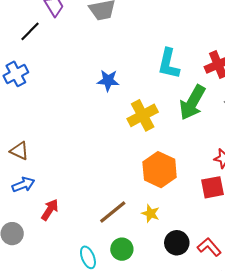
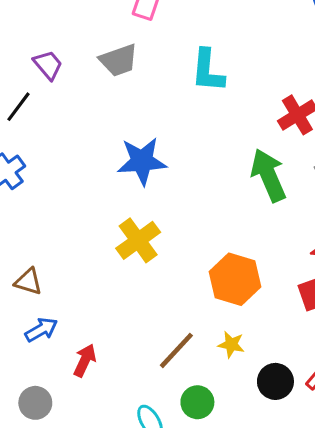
cyan L-shape: (169, 64) -> (208, 71), moved
blue star: (108, 80) -> (142, 161), size x1.5
green arrow: (192, 102) -> (268, 175), turned 136
yellow cross: (143, 115) -> (138, 240), moved

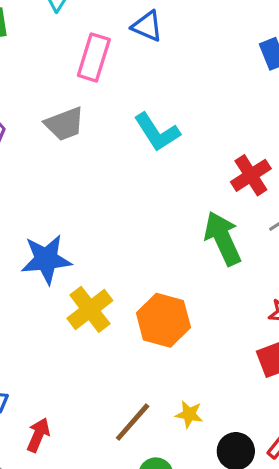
cyan L-shape: (208, 71) -> (157, 132), turned -36
blue star: (142, 161) -> (46, 259), moved
orange hexagon: (235, 279) -> (163, 320), moved

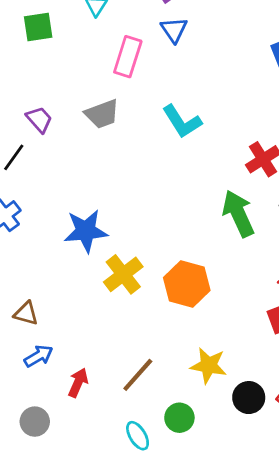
blue triangle: (147, 26) -> (174, 30), turned 32
yellow star: (189, 414) -> (209, 365), size x1.5
brown line: (133, 422) -> (138, 375), moved

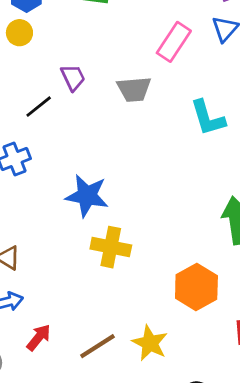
yellow cross: (123, 274) -> (111, 247), turned 33
orange hexagon: (187, 284) -> (196, 287), moved
yellow star: (209, 365) -> (150, 343), moved

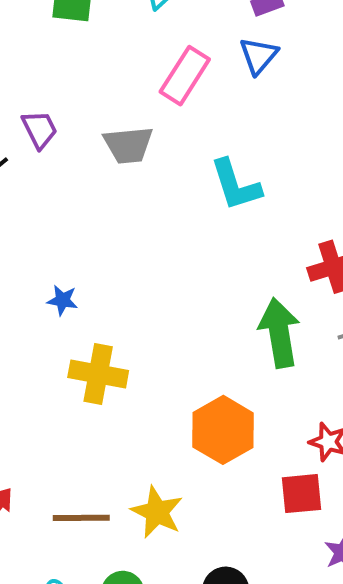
blue star: (87, 196) -> (62, 300), size x0.5
brown line: (98, 346) -> (81, 518), turned 33

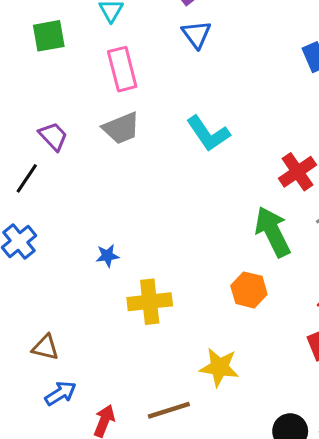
pink rectangle: (185, 76) -> (122, 69), moved, turned -30
orange hexagon: (223, 430) -> (249, 290), moved, size x0.7
yellow star: (157, 512) -> (219, 367), moved

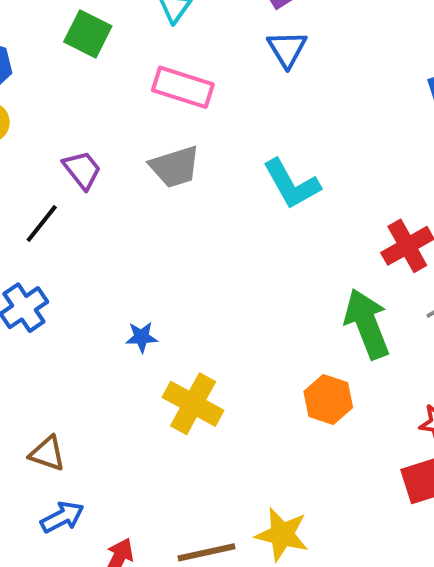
green square: (49, 36) -> (88, 34), turned 32
pink rectangle: (122, 69) -> (183, 87), turned -63
yellow cross: (150, 302) -> (193, 404), turned 30
yellow star: (219, 367) -> (282, 534), moved

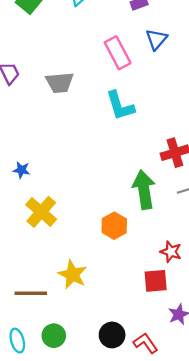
blue triangle: (287, 49) -> (156, 39), moved
pink rectangle: (183, 87) -> (118, 53), moved, turned 32
yellow star: (282, 534) -> (73, 275), moved

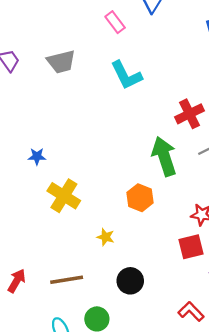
pink rectangle: (118, 53) -> (115, 22), size x0.7
yellow star: (73, 275) -> (106, 237), moved, size x0.6
black circle: (112, 335) -> (130, 281), moved

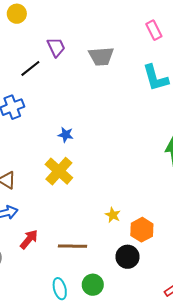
yellow cross: (64, 196) -> (59, 171), moved
orange hexagon: (140, 198) -> (142, 230), moved

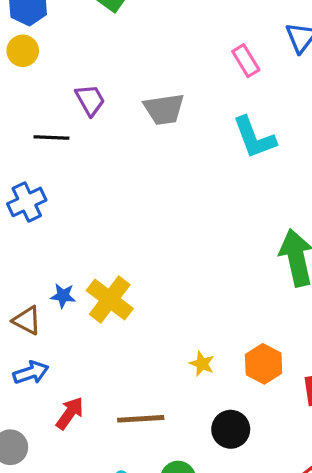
black line: (30, 68) -> (51, 137), turned 45
blue star: (66, 135) -> (63, 296), moved
orange hexagon: (142, 230) -> (264, 364), moved

